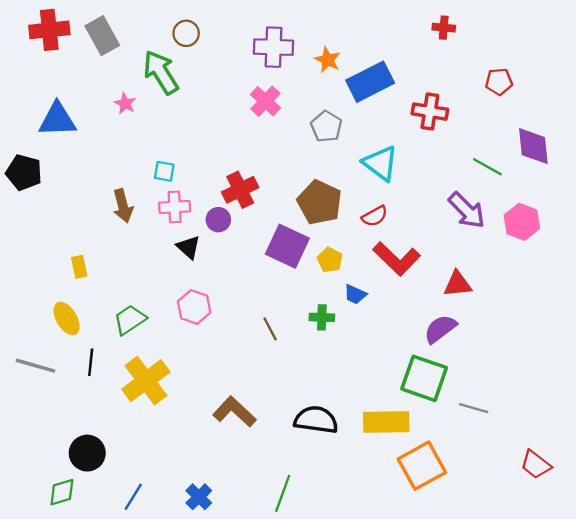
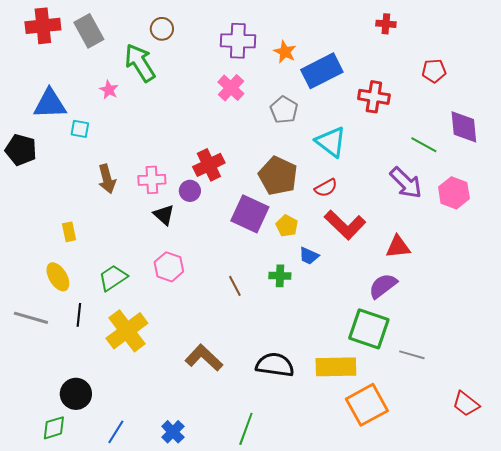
cyan square: (164, 171) -> (80, 129), moved

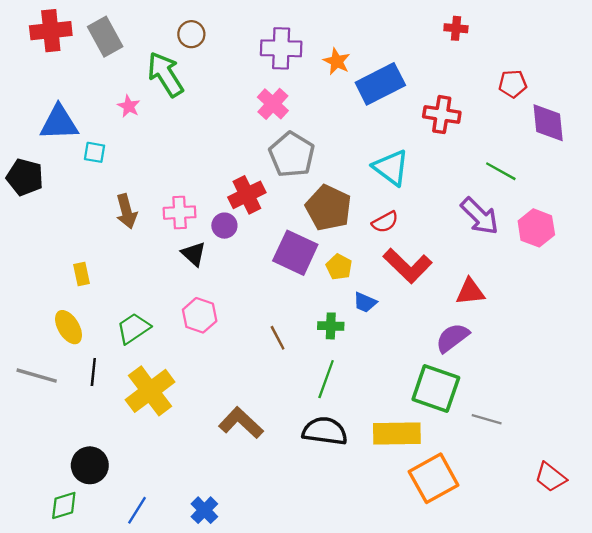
gray pentagon: (284, 110) -> (292, 155), moved, size x1.4
purple diamond: (464, 127) -> (548, 123), moved
green line: (246, 429) -> (326, 379), moved

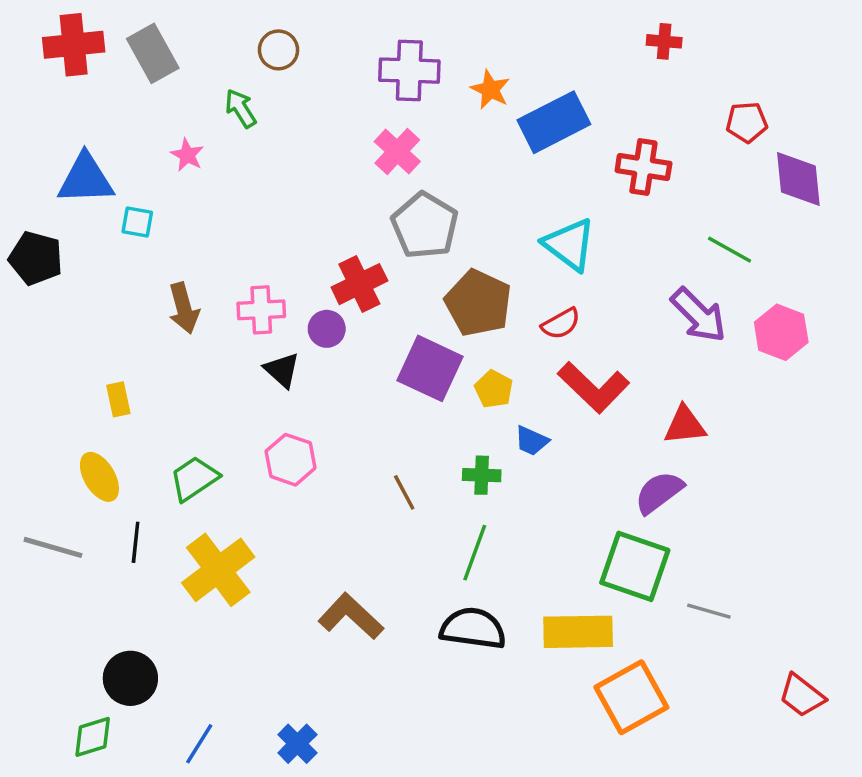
green arrow: (165, 74) -> (241, 108), size x0.6

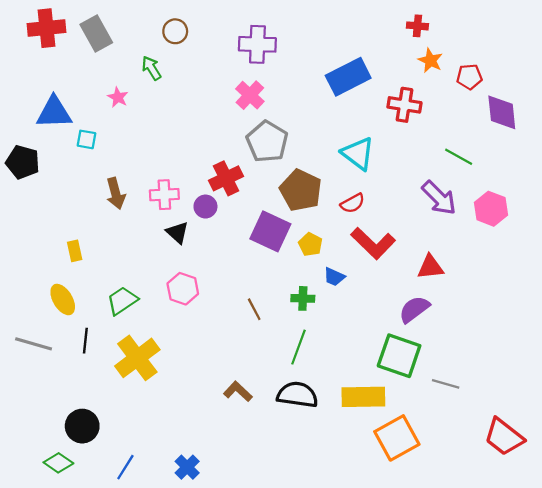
orange star: (490, 90) -> (430, 61), moved
brown L-shape: (351, 616) -> (238, 391), moved, size x0.7
red trapezoid: (802, 696) -> (504, 437), size x1.4
green diamond: (93, 737) -> (58, 463), turned 52

